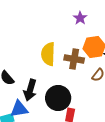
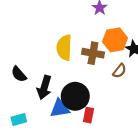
blue triangle: (19, 109) -> (60, 108), moved

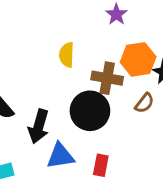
yellow semicircle: (64, 48) -> (67, 55), moved, size x0.7
black circle: (75, 96) -> (90, 111), moved

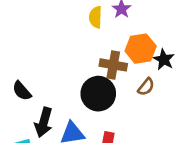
yellow semicircle: (67, 55) -> (96, 17), moved
black arrow: (39, 126) -> (44, 122), moved

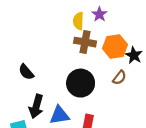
brown cross: (113, 65) -> (85, 42), moved
black semicircle: (22, 91) -> (26, 72), moved

